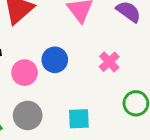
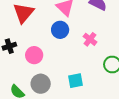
blue circle: (55, 60) -> (60, 30), moved

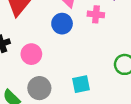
pink cross: (90, 39) -> (96, 14), moved, turned -32

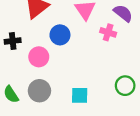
blue circle: (62, 24) -> (60, 35), moved

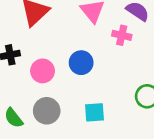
blue circle: (60, 35) -> (81, 63), moved

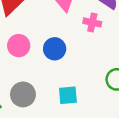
pink circle: (43, 71) -> (19, 46), moved

